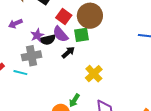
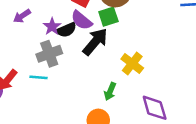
black arrow: (68, 52) -> (95, 42), size x1.6
green arrow: (74, 100) -> (110, 91), moved

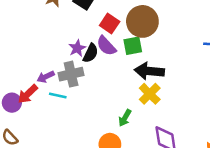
purple arrow: (22, 16) -> (46, 77), moved
black semicircle: (66, 30) -> (91, 53), turned -48
black arrow: (95, 42) -> (149, 71), moved, turned -132

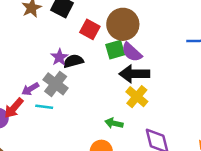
purple semicircle: (106, 46) -> (132, 52), moved
black semicircle: (91, 53) -> (73, 61), turned -126
gray cross: (71, 74) -> (56, 84), turned -35
green arrow: (125, 118) -> (114, 123), turned 78

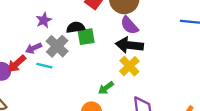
green square: (115, 50) -> (86, 37), moved
purple star: (59, 57) -> (44, 20), moved
green arrow: (114, 123) -> (106, 88), turned -56

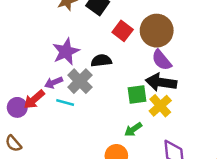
purple star: (44, 20) -> (66, 52), size x1.5
green square: (86, 37) -> (137, 95), moved

